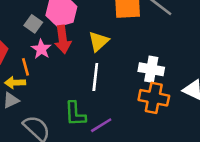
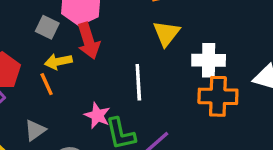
yellow triangle: (99, 41) -> (166, 33), moved
pink star: (41, 49) -> (97, 115), moved
yellow arrow: (15, 83) -> (58, 62), moved

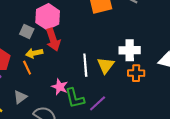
yellow triangle: (166, 33) -> (106, 65), moved
orange cross: (218, 96) -> (136, 73), size x0.7

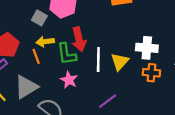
red arrow: (53, 40) -> (79, 39), moved
gray triangle: (20, 97) -> (26, 87), size x1.6
green L-shape: (75, 98) -> (67, 54), moved

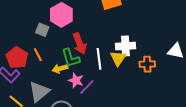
yellow arrow: (45, 42) -> (60, 69), moved
white cross: (147, 48) -> (125, 46), moved
orange line: (36, 56) -> (38, 55), moved
purple line: (108, 101) -> (87, 87), moved

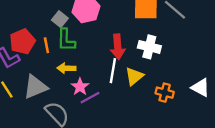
red arrow: (80, 44) -> (118, 47), moved
white cross: (125, 46) -> (149, 47), moved
green L-shape: (71, 58) -> (66, 40), moved

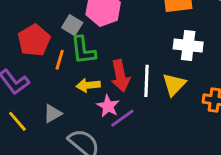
red pentagon: (22, 42) -> (34, 40), moved
orange line: (46, 45) -> (60, 60), turned 35
red arrow: (118, 47) -> (120, 76), moved
gray triangle: (35, 87) -> (53, 113), size x0.6

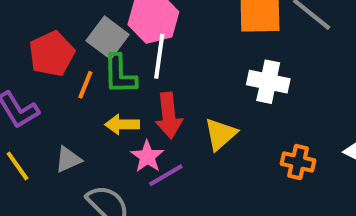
gray square: (72, 25) -> (108, 38), size x1.4
white line: (147, 81) -> (159, 56), moved
yellow triangle: (174, 84) -> (221, 134), moved

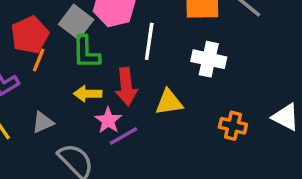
white line: (159, 56) -> (149, 41), moved
orange line: (85, 85) -> (39, 60), moved
yellow triangle: (221, 134) -> (169, 102), turned 32

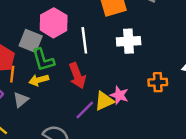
yellow arrow: (88, 94) -> (39, 80), moved
yellow triangle: (169, 102) -> (104, 101), moved
pink star: (108, 120) -> (119, 95), moved
gray triangle: (43, 122) -> (21, 100), moved

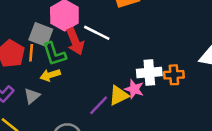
white line: (84, 40) -> (97, 33), turned -55
white cross: (129, 41) -> (149, 72), moved
orange line: (12, 74) -> (31, 53), moved
red arrow: (77, 76) -> (75, 42), moved

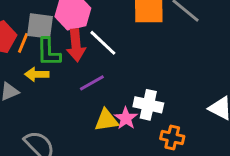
gray square: (41, 34) -> (40, 26), turned -30
orange cross: (174, 75) -> (172, 138), moved
purple line: (99, 105) -> (92, 83), moved

